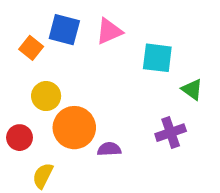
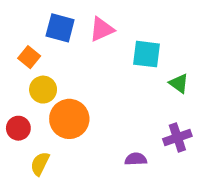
orange square: (31, 48) -> (29, 57), moved
purple cross: (171, 133) -> (177, 137), moved
purple semicircle: (109, 149) -> (136, 159), moved

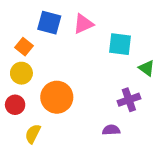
yellow circle: (43, 90) -> (21, 73), moved
purple cross: (177, 137) -> (129, 100), moved

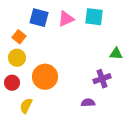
cyan square: (120, 44) -> (94, 17), moved
green triangle: (147, 68) -> (116, 54), turned -32

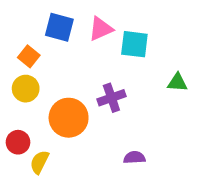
cyan square: (94, 17) -> (134, 44), moved
purple cross: (102, 79) -> (111, 98), moved
red circle: (12, 83) -> (18, 142), moved

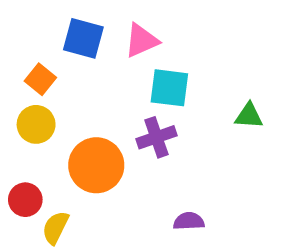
cyan square: (134, 44) -> (169, 88), moved

